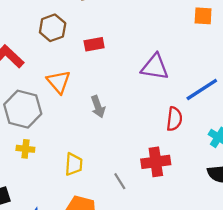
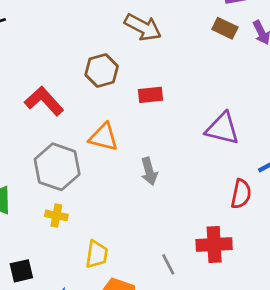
orange triangle: (59, 82) -> (104, 137), turned -40
yellow trapezoid: (74, 164) -> (97, 254), moved

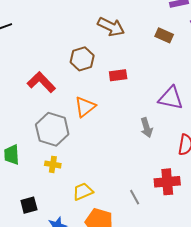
brown rectangle: (225, 28) -> (164, 35), moved
orange triangle: (104, 137) -> (85, 107), turned -50
gray arrow: (149, 171) -> (147, 128), moved
yellow trapezoid: (97, 254) -> (83, 191), turned -120

